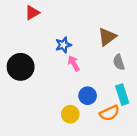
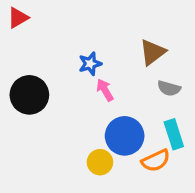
red triangle: (32, 13) -> (18, 18), moved
gray semicircle: (119, 62) -> (169, 88), turned -56
blue circle: (88, 96) -> (125, 136), size x1.5

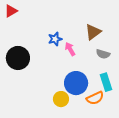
pink arrow: (105, 90) -> (70, 49), moved

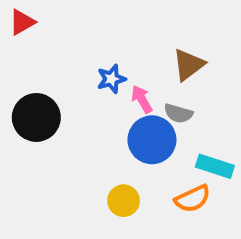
gray semicircle: (103, 54) -> (178, 113), moved
cyan rectangle: (106, 82) -> (215, 166), turned -54
blue circle: (76, 83) -> (152, 140), moved

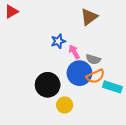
brown triangle: (188, 65) -> (89, 17), moved
black circle: (36, 117) -> (48, 85), moved
orange semicircle: (193, 199) -> (95, 76), moved

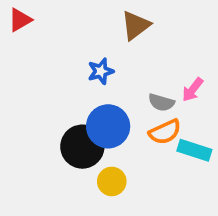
brown triangle: (89, 17) -> (136, 25), moved
pink arrow: (74, 52) -> (193, 90), moved, turned -112
blue circle: (79, 73) -> (108, 126), moved

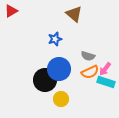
brown triangle: (136, 25) -> (74, 14), turned -42
pink arrow: (193, 90) -> (105, 69), moved

